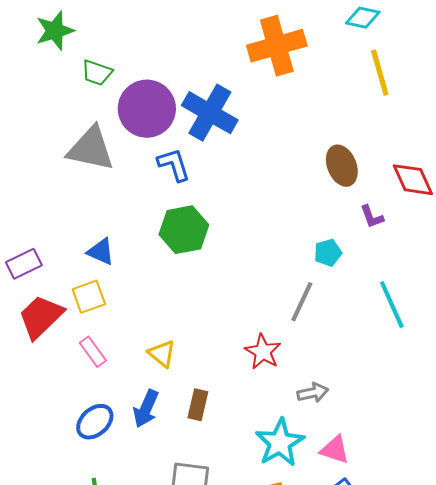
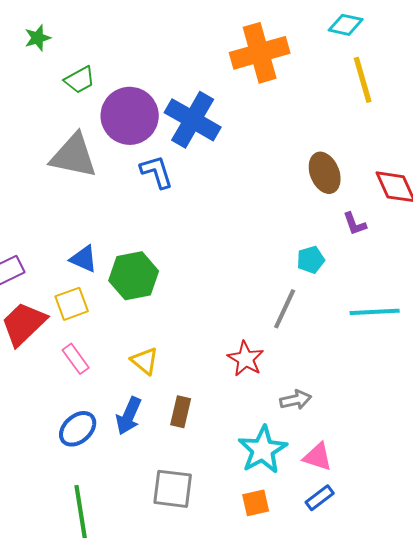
green star: (55, 31) -> (38, 38), size x0.7
green trapezoid: (97, 73) -> (80, 80), turned -48
green hexagon: (184, 230) -> (134, 276), moved
cyan line: (392, 305) -> (375, 312), turned -69

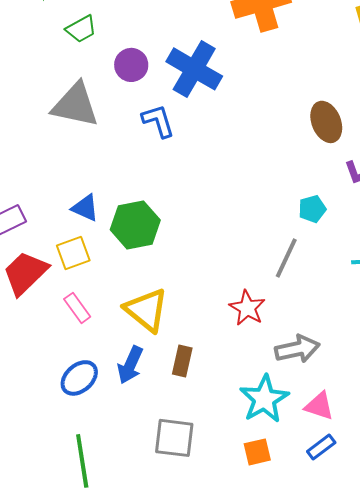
purple circle: (130, 116) -> (131, 65), size x0.6
yellow triangle: (145, 361) -> (146, 310), size x1.6
gray arrow: (296, 400) -> (297, 349), size x1.4

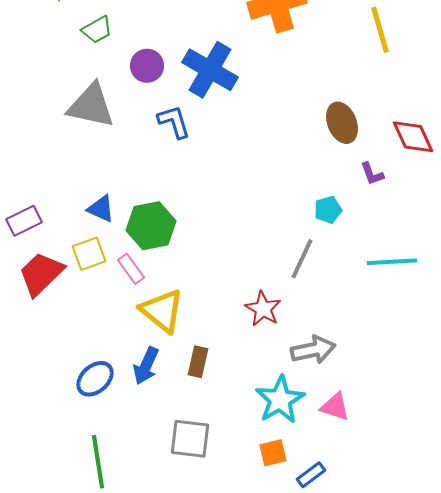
pink rectangle: (77, 308) -> (131, 269), moved
blue rectangle: (321, 447) -> (311, 475), moved

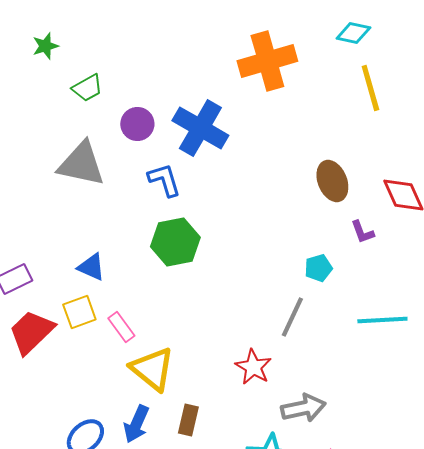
green hexagon: (151, 226) -> (175, 242), moved

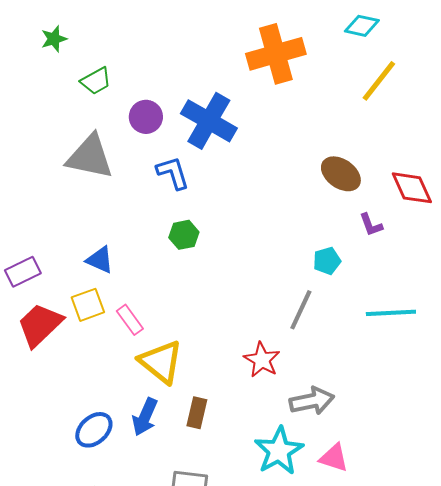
yellow line: (370, 88) -> (379, 81), turned 54
brown ellipse: (332, 181) -> (341, 174), turned -33
green hexagon: (175, 242) -> (184, 235), size x0.6

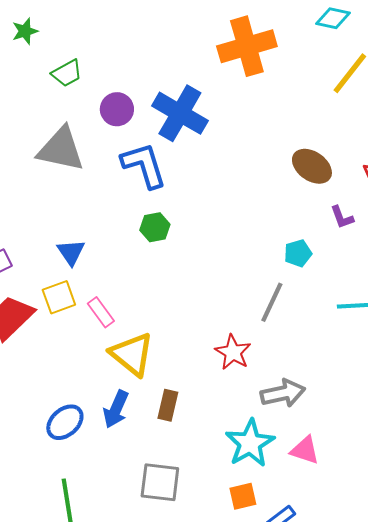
blue L-shape: (173, 173) -> (144, 165), size x1.4
blue triangle: (100, 260) -> (71, 252), turned 32

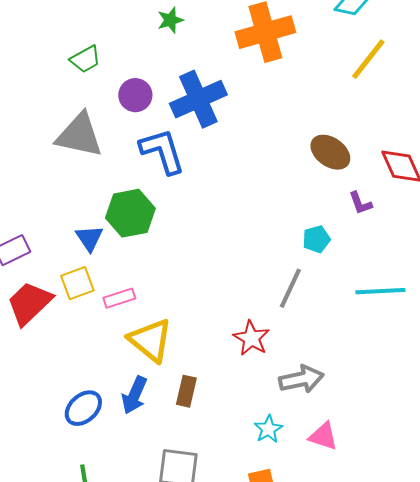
green star: (25, 31) -> (170, 20), moved
blue cross: (180, 113) -> (198, 99), turned 36
green hexagon: (155, 227) -> (130, 213), moved, size x1.6
pink rectangle: (101, 312) -> (119, 298), turned -72
cyan star: (250, 443) -> (268, 429), size x0.6

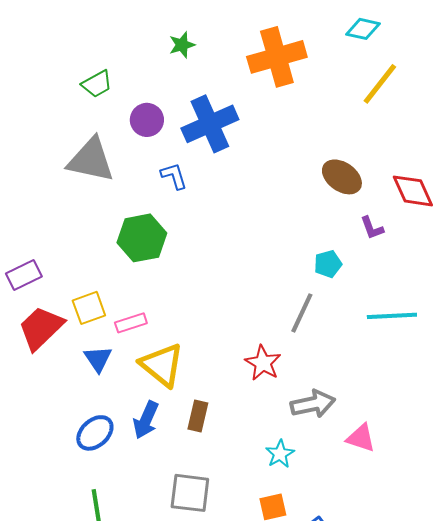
blue L-shape: (162, 151) -> (174, 176), size x0.6
blue triangle: (89, 238) -> (98, 359), moved
pink triangle: (323, 436) -> (361, 438), moved

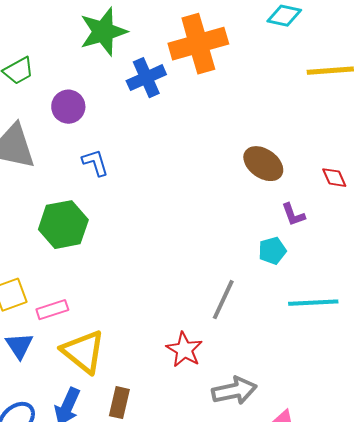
green star: (182, 45) -> (103, 32), size x1.8
yellow line: (380, 84) -> (330, 71), moved, turned 48
blue cross: (210, 124) -> (146, 78), moved, size x0.7
red diamond: (413, 191) -> (334, 178), size x0.6
cyan pentagon: (328, 264) -> (272, 251), moved

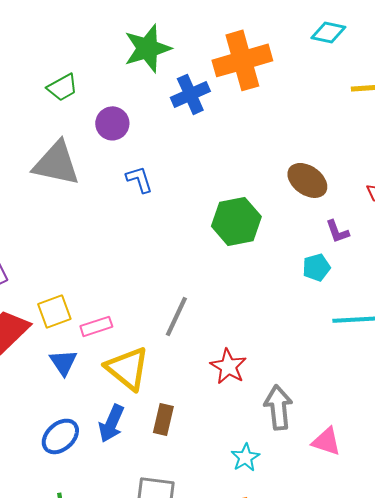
green hexagon: (63, 225) -> (236, 221), moved
gray line: (223, 300) -> (176, 316), moved
gray arrow: (234, 391) -> (278, 407), turned -84

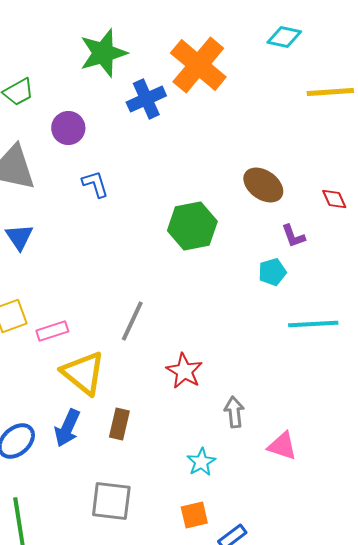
orange cross: (242, 60) -> (198, 65), turned -34
blue triangle: (63, 362) -> (19, 237), moved
gray arrow: (278, 407) -> (234, 412), size x0.7

